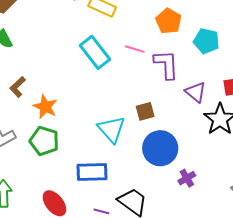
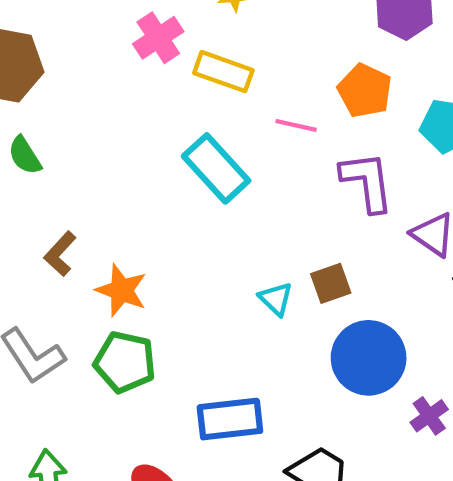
pink line: (135, 49) -> (296, 125), moved
cyan triangle: (111, 129) -> (276, 299), moved, size x0.6

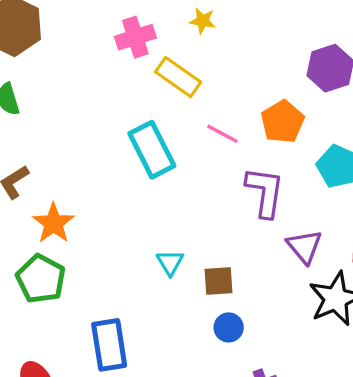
brown square: (331, 283) -> (218, 281), moved
blue circle: (369, 358) -> (229, 327), size x0.5
blue rectangle: (230, 419) -> (109, 345), turned 72

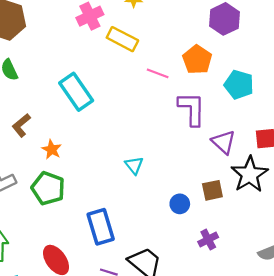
cyan rectangle: (152, 150) -> (76, 92), moved
orange star: (53, 223) -> (52, 149), size x0.7
brown square: (218, 281) -> (212, 190), moved

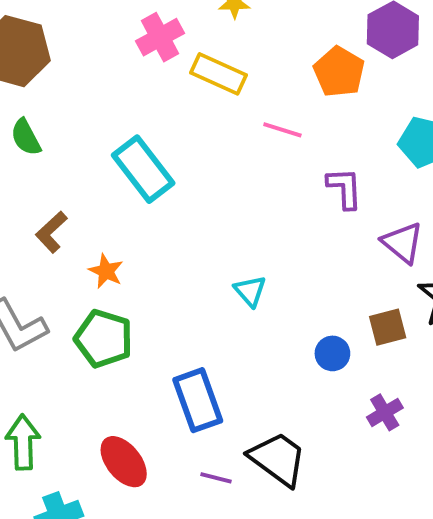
orange pentagon: (197, 60) -> (339, 72), moved
purple L-shape: (192, 109) -> (345, 188), size x0.7

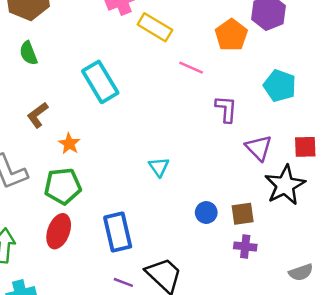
brown square: (388, 327) -> (243, 214), moved
green pentagon: (104, 339) -> (63, 186), turned -30
purple cross: (385, 412) -> (245, 247), moved, turned 30
red ellipse: (124, 462) -> (59, 231), moved, turned 52

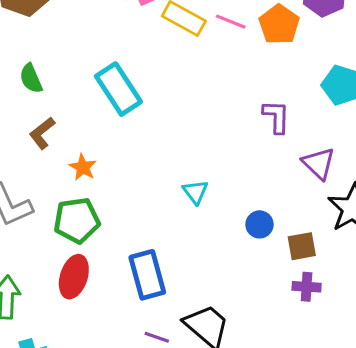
green semicircle: (28, 53) -> (31, 78), moved
pink line: (191, 68) -> (231, 22), moved
blue circle: (206, 213) -> (259, 224), moved

